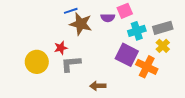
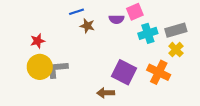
brown star: (81, 24) -> (87, 26), size x0.6
red star: (61, 48) -> (38, 41), moved
purple square: (127, 55) -> (124, 72), moved
gray L-shape: (71, 64) -> (57, 69), moved

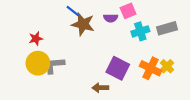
blue line: (76, 12) -> (73, 11), turned 56
brown star: (87, 26) -> (83, 24), size x1.6
yellow cross: (176, 50) -> (167, 66), moved

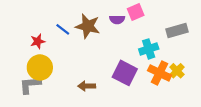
blue line: (73, 11) -> (63, 29), moved
cyan cross: (140, 31) -> (149, 49), moved
gray L-shape: (54, 65) -> (30, 85), moved
brown arrow: (100, 88) -> (87, 86), moved

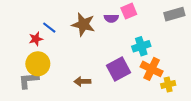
blue line: (63, 29) -> (49, 28), moved
gray rectangle: (177, 30) -> (174, 14), moved
yellow cross: (177, 71) -> (168, 84), moved, turned 32
purple square: (125, 73) -> (119, 69), turned 35

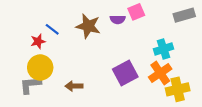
cyan cross: (141, 46) -> (163, 49), moved
orange cross: (152, 69) -> (160, 73), turned 30
brown arrow: (82, 81) -> (74, 86), moved
yellow cross: (168, 84) -> (178, 89), size x1.5

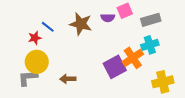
gray rectangle: (184, 15) -> (151, 20), moved
orange cross: (160, 73) -> (133, 58), moved

